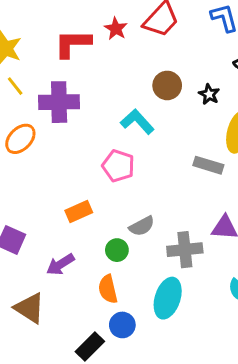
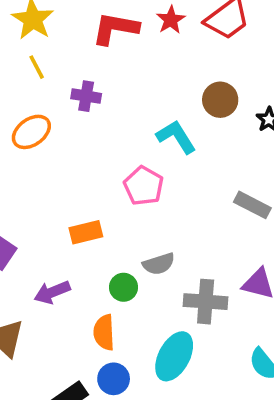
purple cross: (59, 102) -> (86, 96), size x0.6

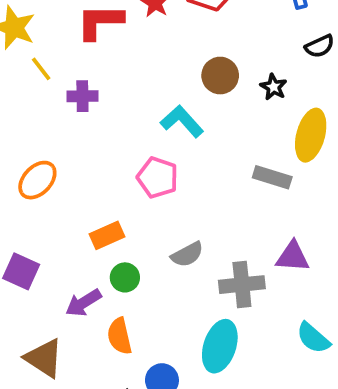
yellow line: (37, 67) -> (41, 69), moved
orange ellipse: (31, 132) -> (37, 180), moved
green circle: (124, 287) -> (125, 277), moved
orange semicircle: (104, 332) -> (120, 336), moved

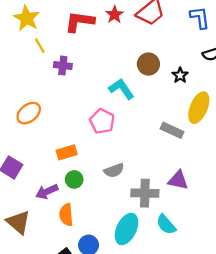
cyan semicircle: (313, 338) -> (166, 225), moved

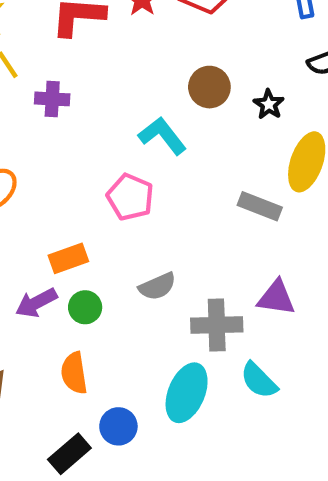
purple arrow: (47, 192) -> (36, 303), moved

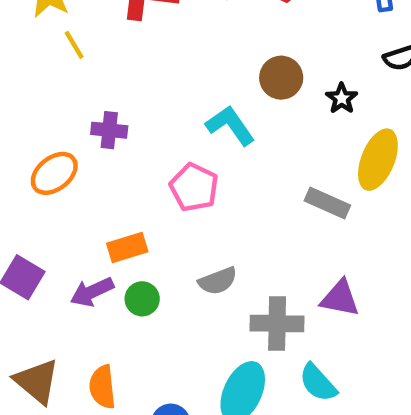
purple cross: (52, 99) -> (109, 130), moved
orange semicircle: (74, 373) -> (102, 387), moved

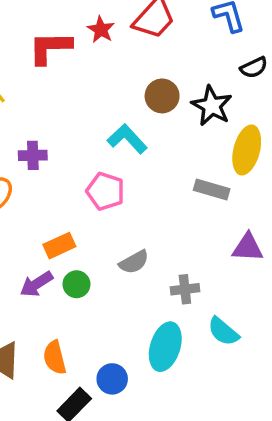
black star: (342, 98) -> (212, 106), size x1.6
purple triangle: (340, 298) -> (248, 247), moved
gray cross: (277, 324) -> (185, 289), size x0.7

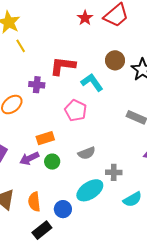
red L-shape: (50, 48) -> (63, 66), moved
cyan semicircle: (223, 331) -> (132, 199), turned -78
cyan ellipse: (165, 347) -> (90, 190), moved, turned 32
blue circle: (112, 379) -> (63, 209), moved

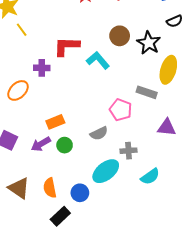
pink pentagon: (76, 111) -> (121, 110), moved

